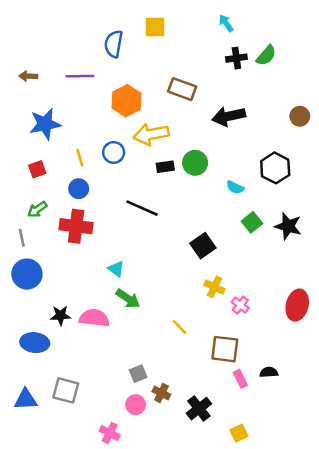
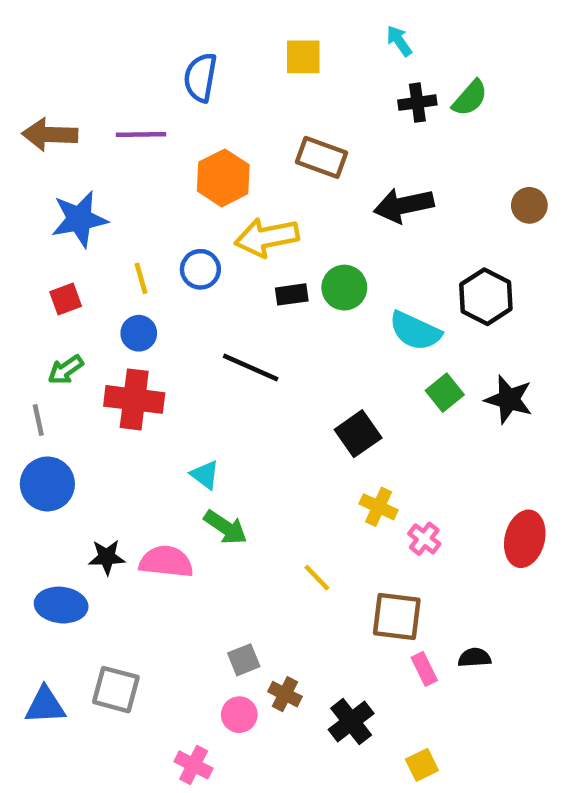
yellow square: (155, 27) -> (303, 57), moved
brown arrow: (28, 76) -> (50, 135), size x1.6
cyan semicircle: (235, 187) -> (415, 331), size x1.6

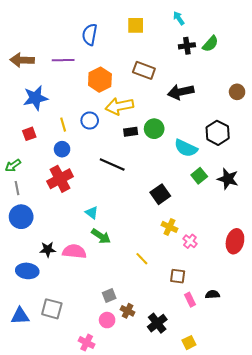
green arrow: (66, 370) -> (13, 166), moved
red cross: (134, 399) -> (60, 179), turned -35
brown square: (397, 616) -> (178, 276), size x0.7

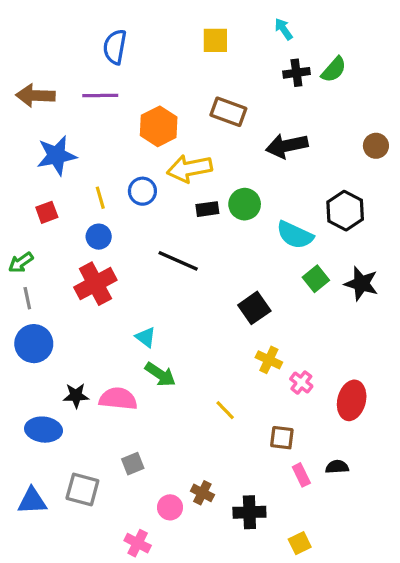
blue semicircle: (90, 35) -> (115, 47), moved
red ellipse: (235, 241) -> (352, 400), moved
gray square: (109, 295) -> (133, 464), moved
black cross: (157, 323) -> (249, 512), turned 36

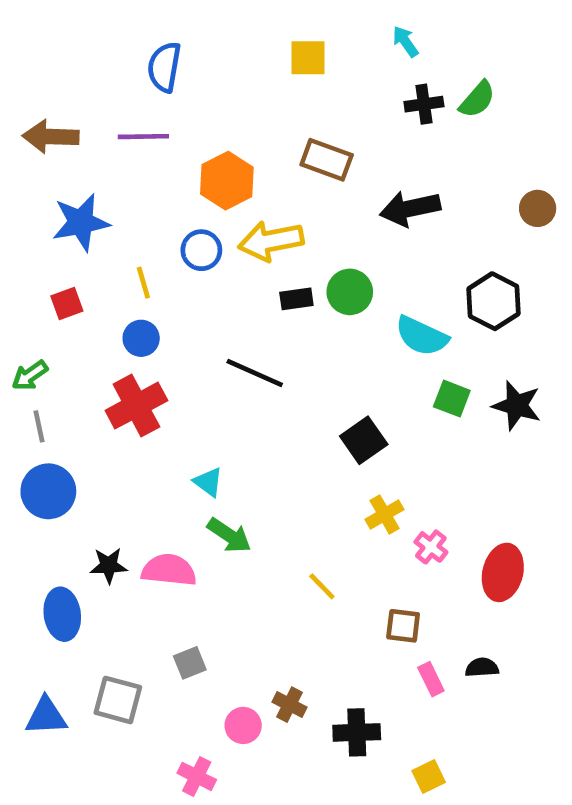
blue circle: (142, 191) -> (201, 250), moved
green square: (316, 279) -> (452, 399), turned -30
yellow cross: (269, 360) -> (385, 514), turned 35
blue ellipse: (44, 430) -> (62, 614), turned 76

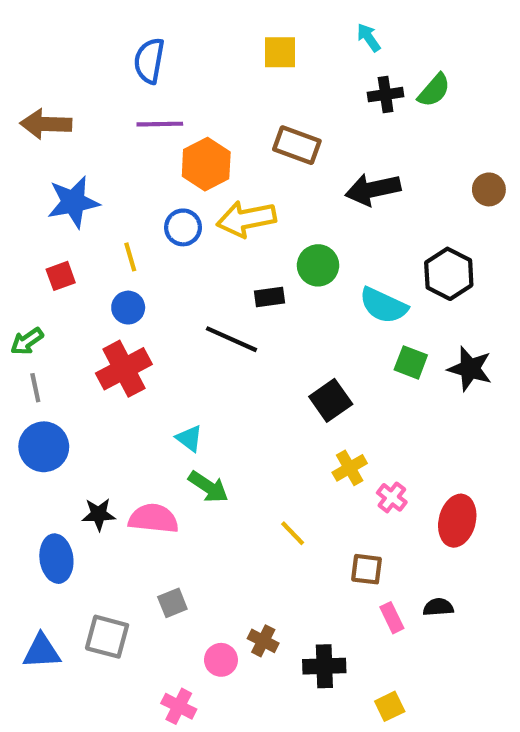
purple line: (143, 137) -> (160, 124), moved
black rectangle: (296, 299) -> (269, 297), moved

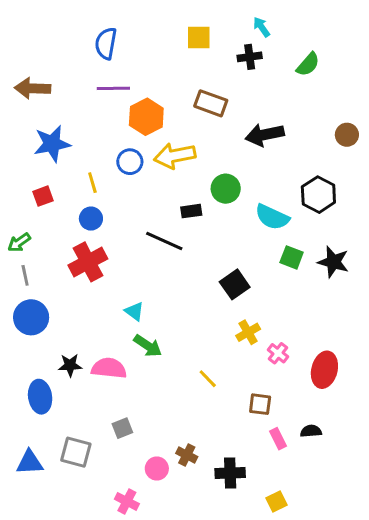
black cross: (386, 95) -> (250, 57), moved

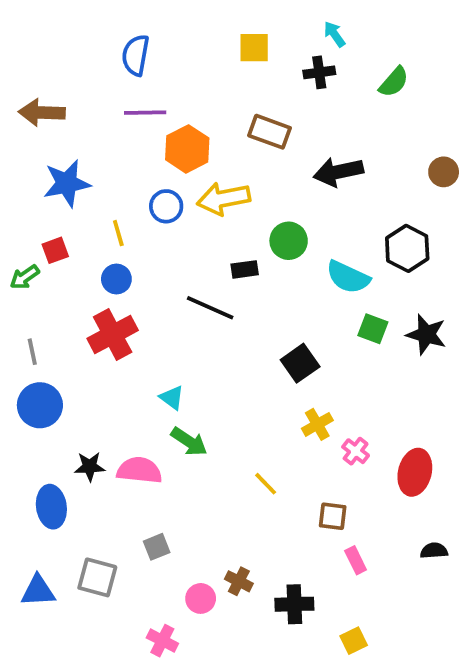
green arrow: (19, 242) -> (25, 277), moved
black semicircle: (311, 431) -> (434, 551), moved

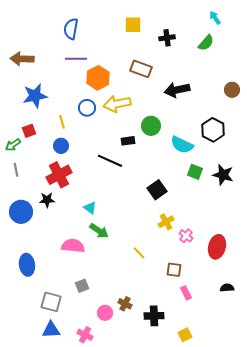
cyan arrow: (335, 34) -> (215, 18), moved
gray line: (32, 352) -> (16, 170), moved
black star: (90, 466) -> (47, 200), moved
blue triangle: (38, 591) -> (51, 330), moved

